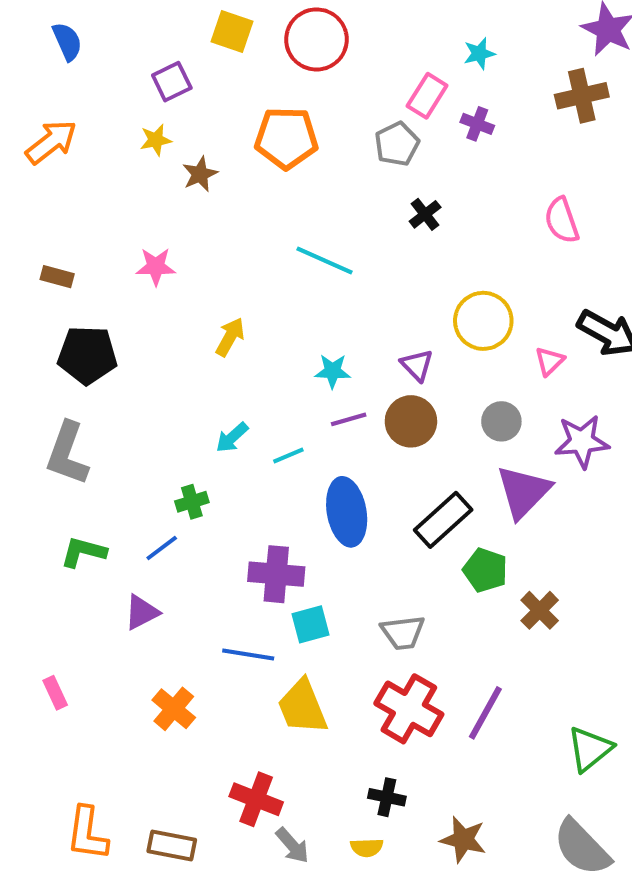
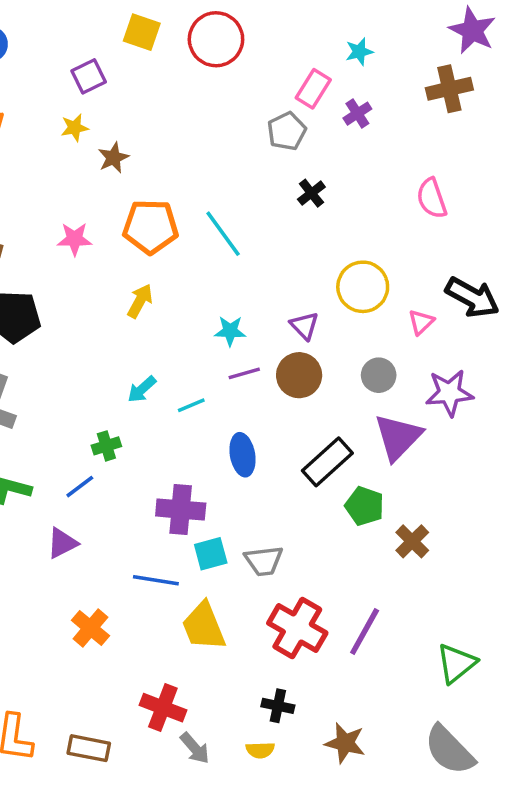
purple cross: (477, 124) -> (357, 114), turned 36
orange pentagon: (286, 138) -> (151, 227), moved
cyan line: (325, 261) -> (223, 234), turned 30
blue ellipse: (347, 512) -> (243, 455), size x0.7
gray trapezoid: (403, 632) -> (264, 561), moved

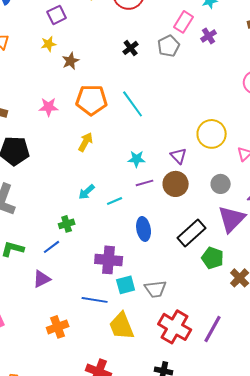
black cross: (311, 193) -> (131, 48), moved
orange cross: (90, 628) -> (58, 327), turned 30

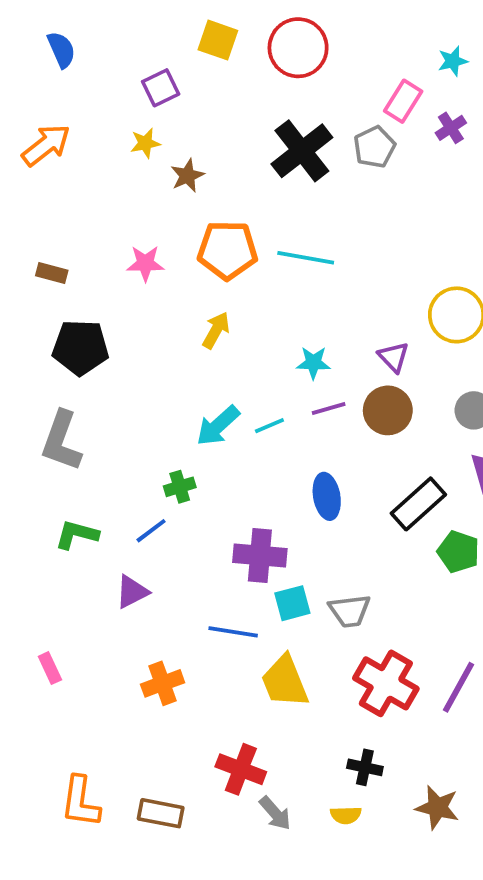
black cross: (131, 48) -> (302, 151), size x2.0
cyan line: (133, 104) -> (306, 258), turned -44
cyan arrow: (87, 192) -> (218, 426), size x1.4
cyan line: (115, 201) -> (269, 426), moved

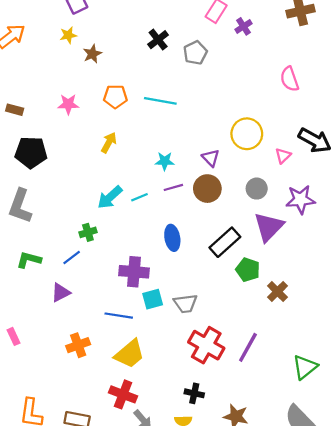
gray pentagon: (374, 147) -> (195, 53), moved
black cross: (302, 151) -> (158, 40), size x0.6
orange pentagon: (227, 250) -> (115, 97), size x0.7
yellow trapezoid: (285, 681) -> (130, 354), moved, turned -108

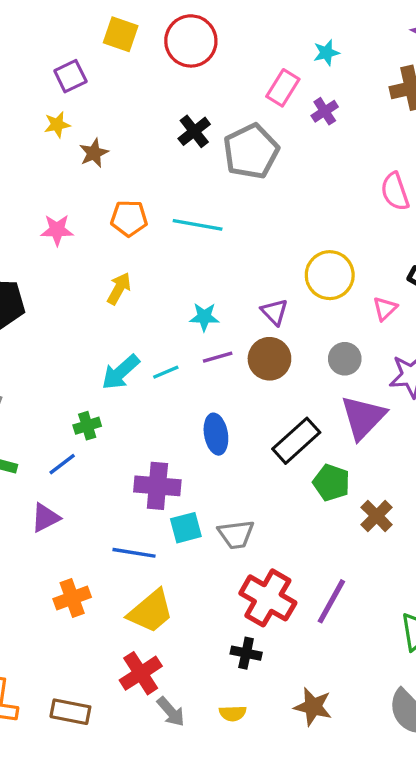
gray pentagon: (195, 53) -> (251, 151), size x1.5
black cross: (194, 393) -> (246, 653), moved
red cross: (123, 394) -> (141, 673), turned 36

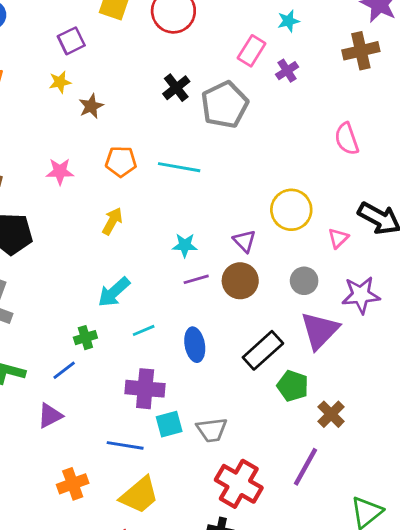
cyan line: (166, 372) -> (144, 330), moved
purple line: (331, 601) -> (305, 467), moved

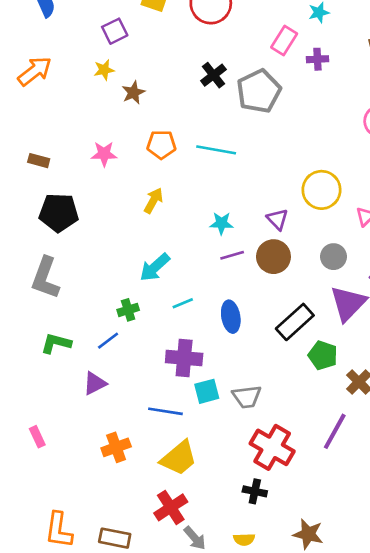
purple cross: (287, 71) -> (317, 59), turned 30

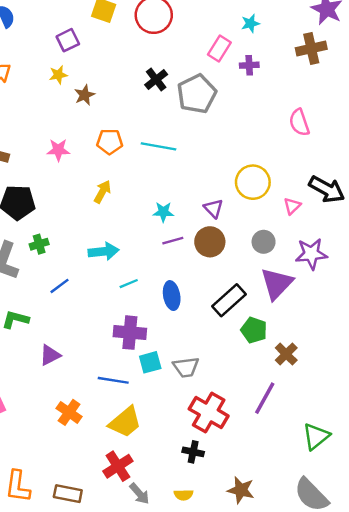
cyan arrow: (155, 267) -> (104, 251), turned -144
green cross: (128, 310) -> (39, 244), moved
blue line: (108, 341) -> (59, 286), moved
orange cross: (116, 447) -> (69, 412), turned -35

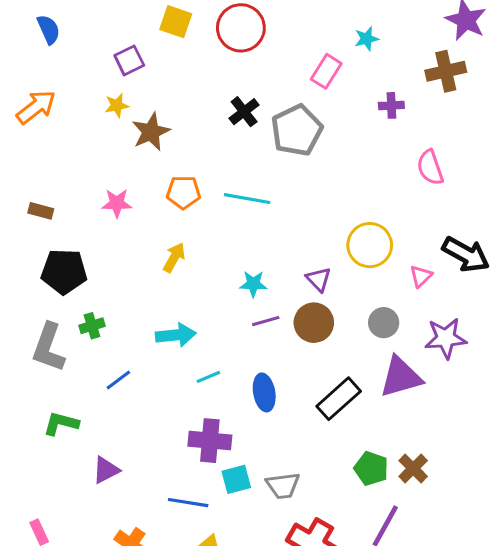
purple cross: (249, 65) -> (391, 105), moved
brown star: (85, 95) -> (151, 132), size x1.4
purple triangle: (277, 284) -> (401, 377), turned 30
green pentagon: (254, 330) -> (371, 468), moved

